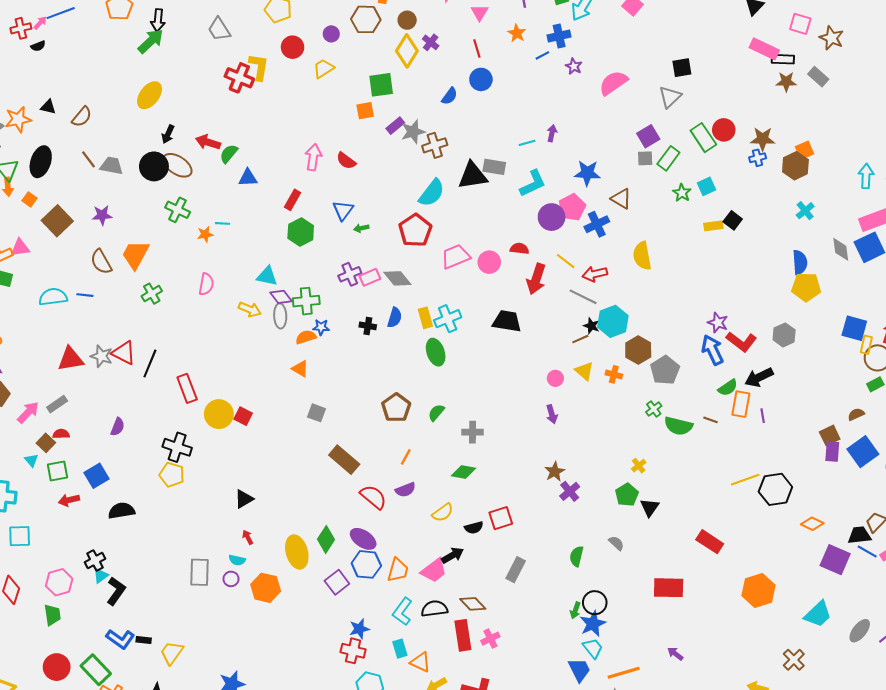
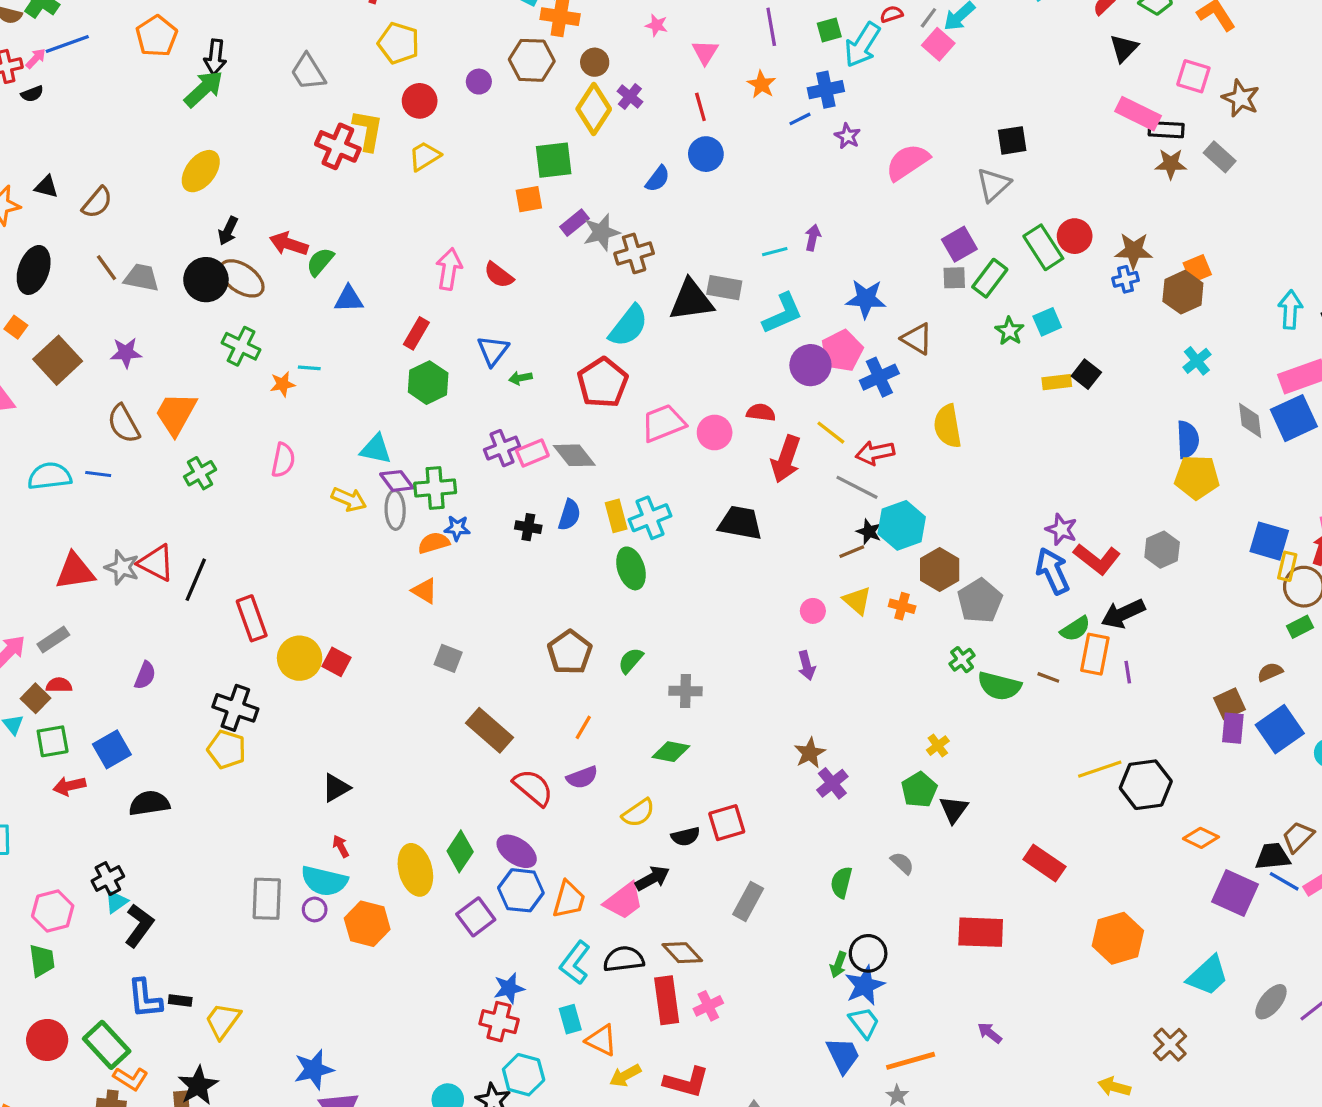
yellow trapezoid: (323, 69) -> (425, 156), moved
cyan semicircle: (237, 560) -> (324, 881), size x1.8
blue L-shape: (120, 639) -> (145, 999), turned 48

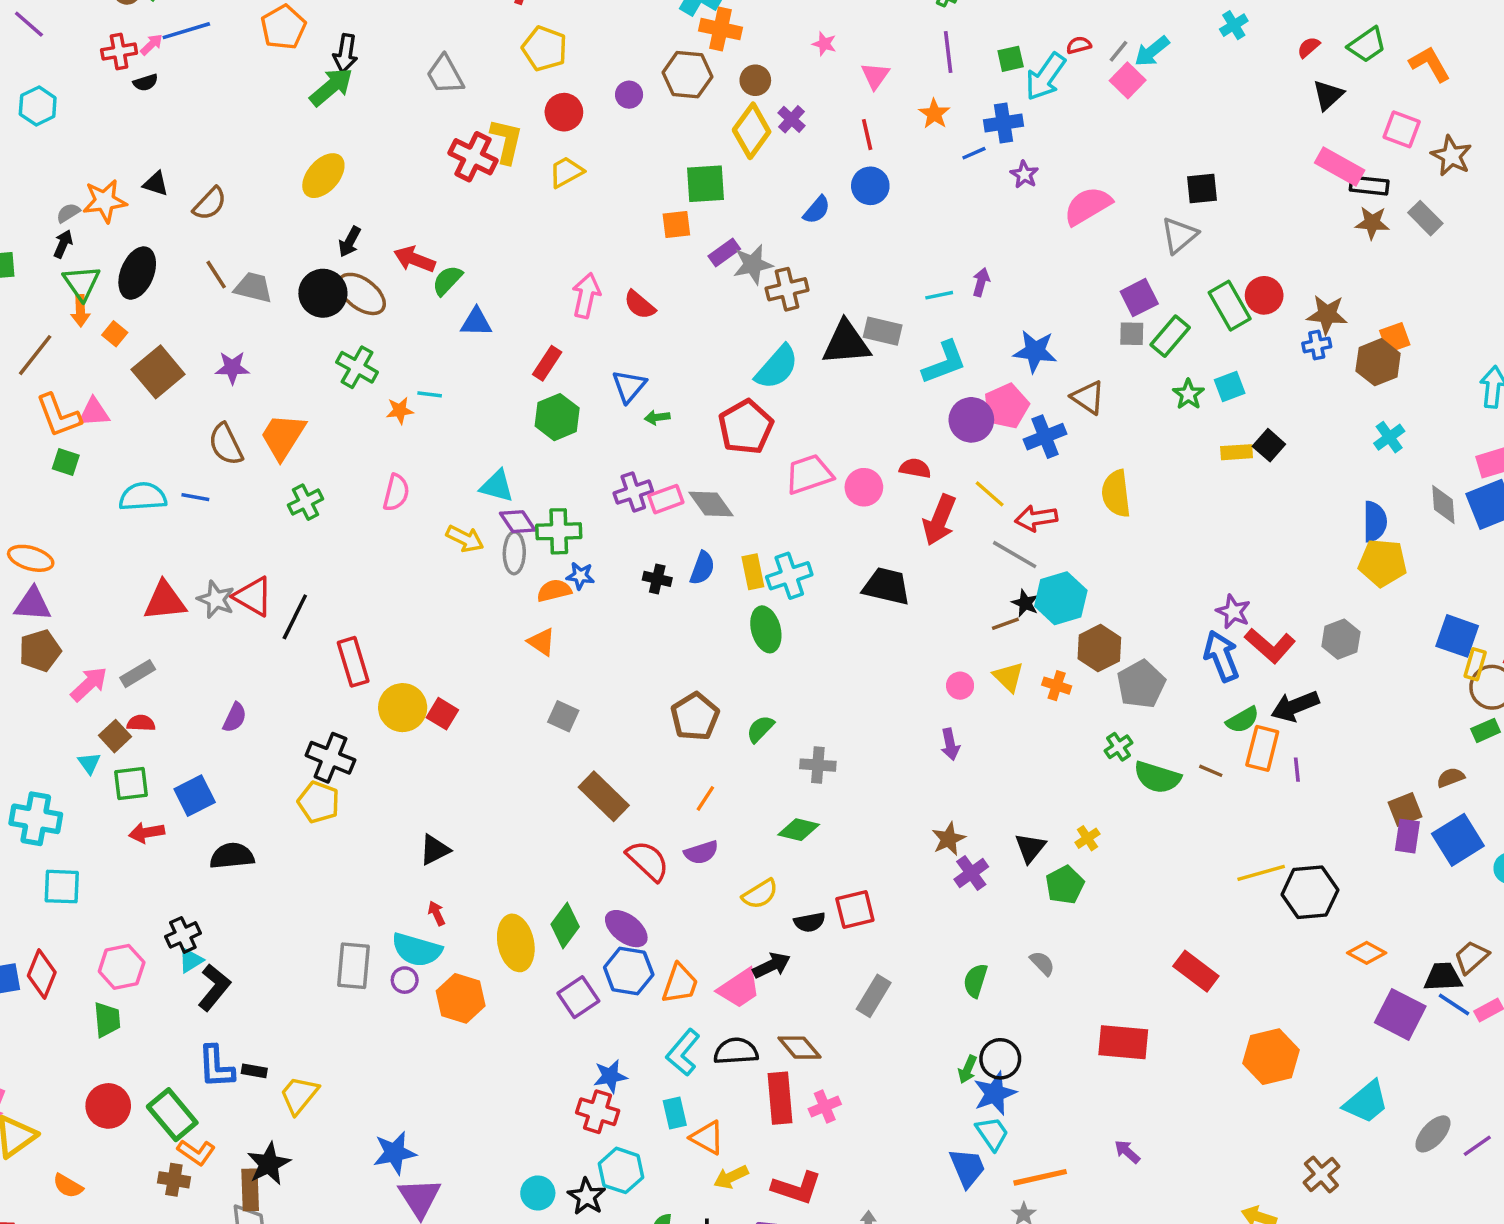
black triangle: (954, 809) -> (1030, 848), moved

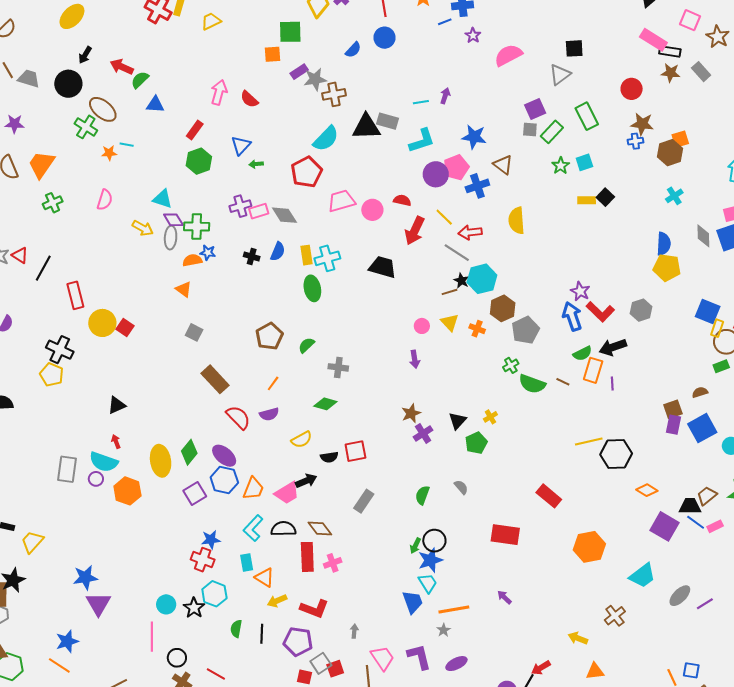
brown ellipse: (361, 294) -> (103, 109), moved
red circle: (1264, 295) -> (632, 89), moved
red triangle: (253, 597) -> (20, 255), size x0.7

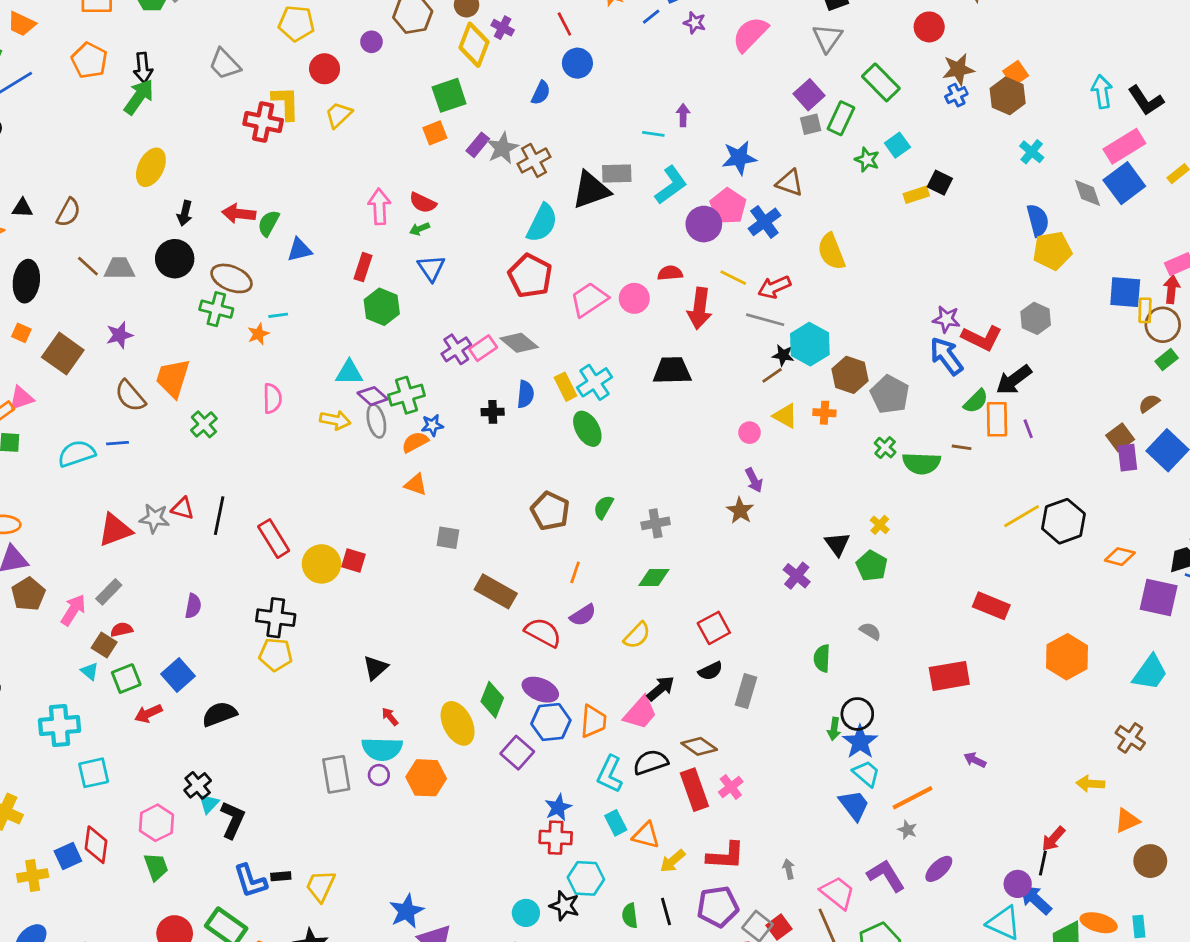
cyan line: (421, 102) -> (653, 134), turned 35
green arrow: (256, 164) -> (420, 229), moved
brown star: (411, 413) -> (740, 511), moved
black semicircle: (329, 457) -> (710, 671), moved

